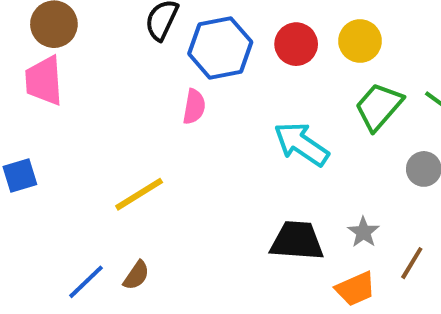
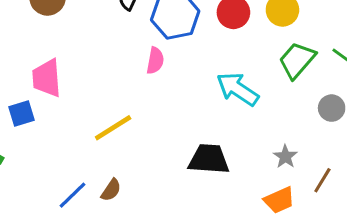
pink trapezoid: (44, 81) -> (47, 78), moved
black trapezoid: (297, 241) -> (209, 159), moved

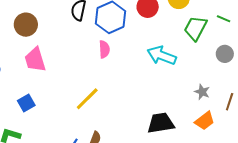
pink trapezoid: (47, 78) -> (35, 60), moved
black trapezoid: (209, 159) -> (161, 123), moved

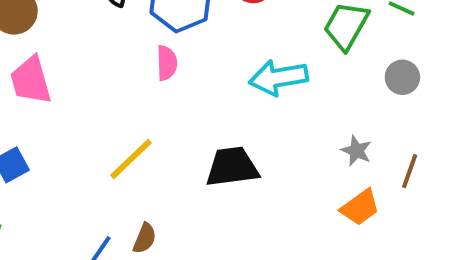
cyan arrow: (162, 55) -> (278, 78), turned -32
black trapezoid: (161, 123) -> (232, 167), moved

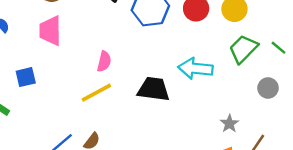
pink semicircle: (167, 63) -> (104, 61), moved
black trapezoid: (232, 167) -> (154, 89), moved

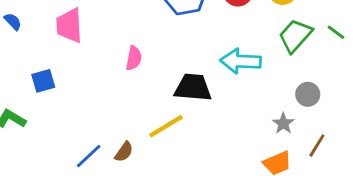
gray circle: (268, 88) -> (308, 94), moved
yellow line: (96, 93) -> (166, 126), moved

